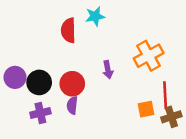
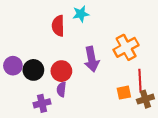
purple arrow: (108, 70) -> (92, 59), size x1.6
purple cross: (40, 113) -> (42, 103), moved

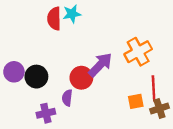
cyan star: (81, 14) -> (72, 14), moved
red semicircle: (58, 26) -> (54, 19), moved
purple arrow: (92, 59) -> (100, 65), turned -125
red circle: (61, 71) -> (81, 78), moved

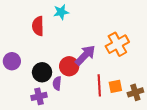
red semicircle: (54, 19) -> (38, 26), moved
black circle: (36, 77) -> (42, 72), moved
red line: (154, 88) -> (99, 85), moved

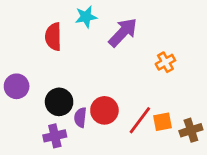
orange cross: (117, 44) -> (165, 62), size x0.6
purple arrow: (85, 55) -> (123, 32), moved
red circle: (69, 66) -> (104, 110), moved
red line: (99, 85) -> (140, 120), turned 40

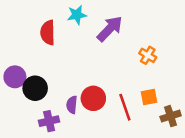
orange cross: (165, 62) -> (148, 55), turned -30
black circle: (59, 102) -> (35, 88), moved
red line: (140, 120) -> (125, 107), turned -56
orange square: (163, 122) -> (149, 97), moved

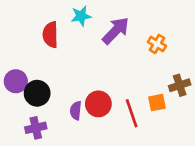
orange cross: (148, 55) -> (157, 44), moved
brown cross: (171, 116) -> (180, 85), moved
purple cross: (49, 121) -> (36, 128), moved

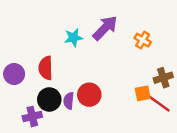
cyan star: (81, 16) -> (74, 38), moved
red semicircle: (50, 35) -> (46, 68), moved
black circle: (37, 93) -> (49, 99), moved
red line: (132, 113) -> (158, 103), moved, turned -35

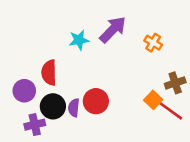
purple circle: (14, 74) -> (24, 91), moved
orange square: (143, 93) -> (153, 100), turned -35

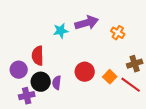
purple arrow: (113, 30) -> (87, 23), turned 30
orange square: (153, 100) -> (110, 77), moved
red circle: (96, 101) -> (85, 72), moved

